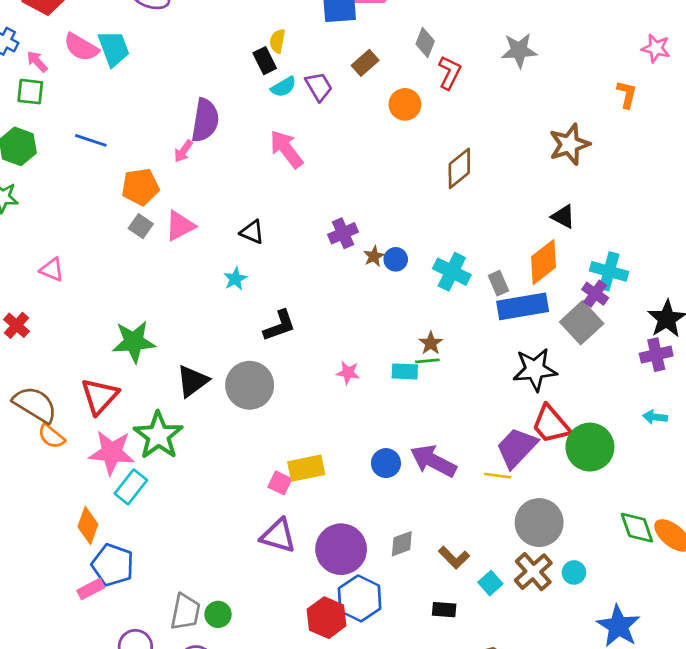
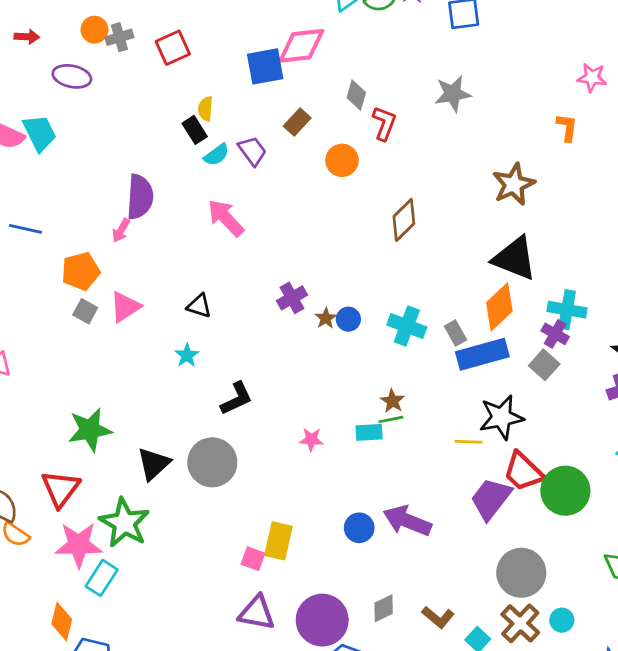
black triangle: (563, 216) -> (515, 258), size x1.8
gray square: (582, 323) -> (544, 365), size x0.7
yellow rectangle: (306, 468) -> (278, 541), turned -60
yellow line: (498, 476) -> (469, 442), moved

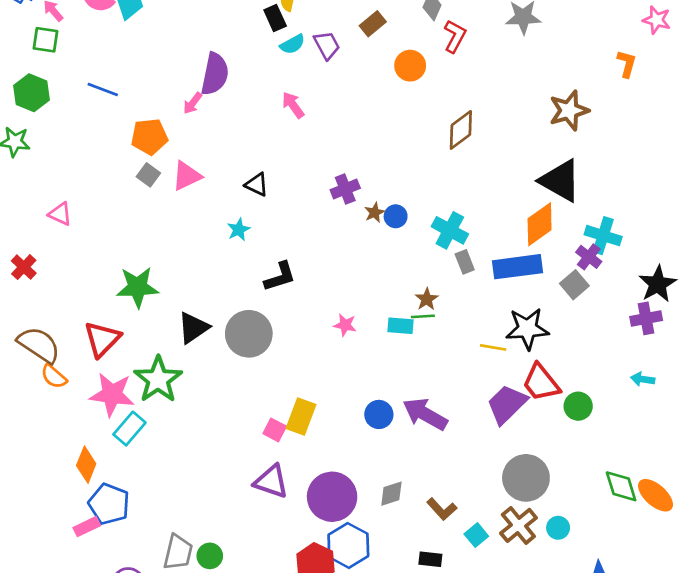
pink arrow: (226, 218) -> (293, 105), size x0.7
gray rectangle: (455, 333) -> (465, 262), moved
green circle: (565, 491) -> (578, 406), size x0.6

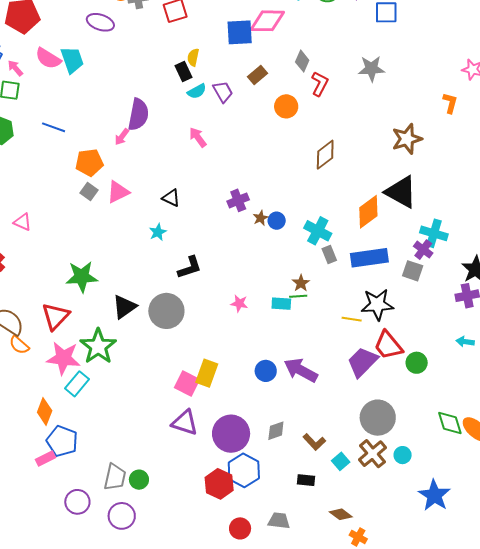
orange diamond: (540, 224) -> (368, 212), moved
gray square: (574, 285) -> (413, 271), turned -30
pink square: (275, 430) -> (187, 384), size x1.4

